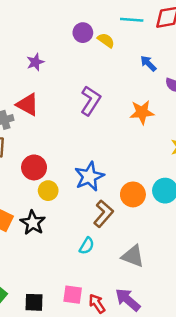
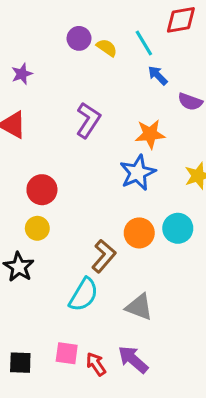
cyan line: (132, 20) -> (144, 43), moved, turned 55
red circle: (34, 167) -> (42, 190), moved
blue star: (89, 176) -> (138, 173), moved
cyan semicircle: (87, 246) -> (84, 295), size x1.6

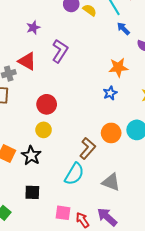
purple L-shape: (88, 120) -> (60, 51), moved
blue star: (138, 173) -> (110, 93), size x0.6
black square: (20, 363) -> (32, 192), moved

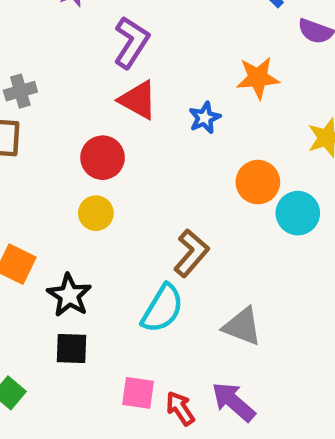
red triangle: (27, 61) -> (138, 100), moved
blue star: (110, 93) -> (205, 118), moved
orange circle: (111, 133) -> (258, 182), moved
black star: (31, 156) -> (69, 295), moved

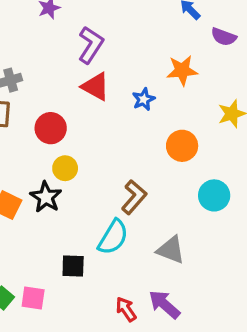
red circle: (103, 158) -> (51, 128), moved
cyan circle: (298, 213) -> (214, 195), moved
black star: (69, 295) -> (46, 197), moved
black square: (71, 348) -> (73, 266), moved
pink square: (138, 393) -> (33, 298), moved

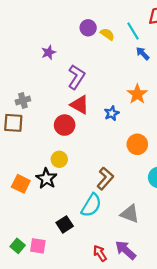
orange star: (182, 70) -> (137, 94), turned -30
red circle: (51, 128) -> (65, 125), moved
black square: (73, 266) -> (65, 224), turned -35

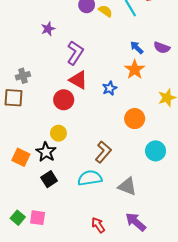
blue arrow: (143, 53) -> (137, 48), moved
cyan semicircle: (91, 205) -> (90, 178), turned -130
black square: (65, 224) -> (49, 179), moved
purple arrow: (126, 250) -> (136, 222), moved

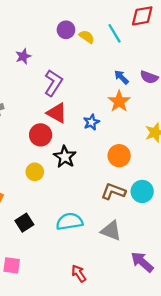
black star: (46, 152) -> (65, 157), moved
brown L-shape: (103, 152) -> (113, 191), moved, turned -110
purple arrow: (136, 222) -> (142, 262), moved

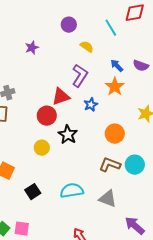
yellow semicircle: (87, 37) -> (87, 47), moved
purple L-shape: (53, 83) -> (80, 76), moved
red triangle: (57, 113) -> (61, 97), turned -48

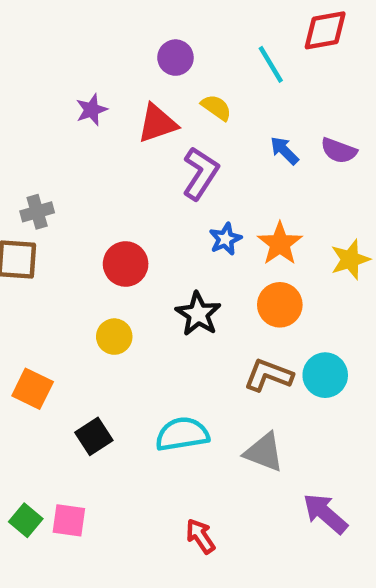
orange star: (115, 87) -> (280, 244), moved
red triangle: (61, 97) -> (157, 123), moved
black star: (68, 135) -> (198, 314), moved

